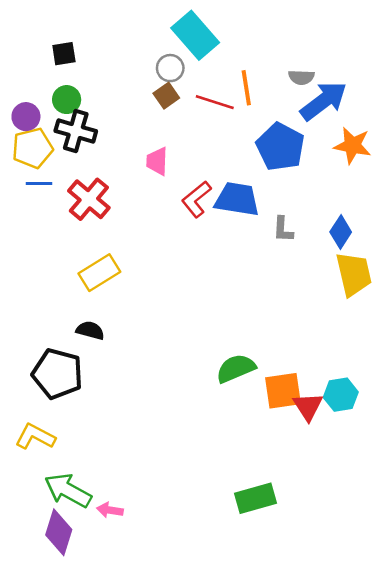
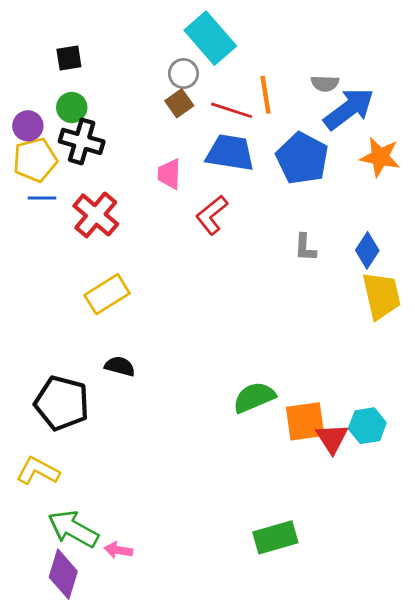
blue trapezoid: (237, 199) -> (230, 153), moved
black semicircle: (90, 330) -> (120, 366), moved

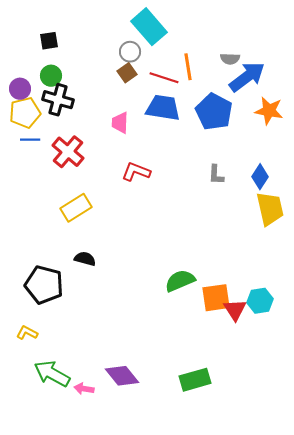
red L-shape: (212, 215) -> (136, 172), moved, turned 60
yellow L-shape: (38, 471) -> (27, 333), size x0.7
purple diamond: (63, 574) -> (122, 376), moved, turned -56

